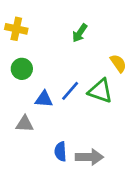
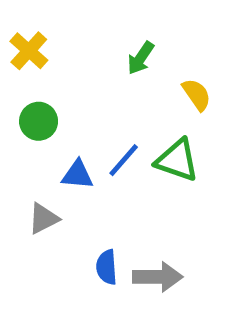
yellow cross: (16, 29) -> (29, 51), turned 30
yellow semicircle: (118, 63) -> (197, 95), moved
gray triangle: (25, 124) -> (43, 219), turned -30

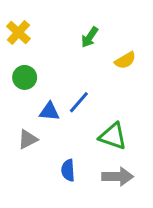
yellow semicircle: (197, 95) -> (125, 60), turned 95
green triangle: (177, 160) -> (113, 136), moved
gray arrow: (158, 277) -> (118, 177), moved

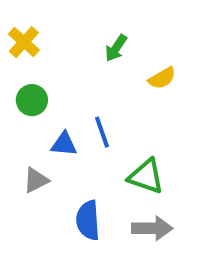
blue line: (79, 102) -> (102, 132), turned -60
blue semicircle: (68, 170) -> (88, 220), size x1.4

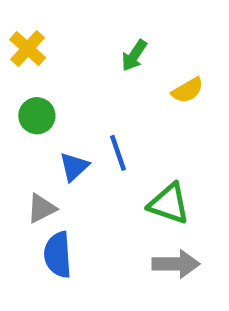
blue triangle: (64, 144) -> (74, 167), turned -48
blue semicircle: (88, 220) -> (58, 255), moved

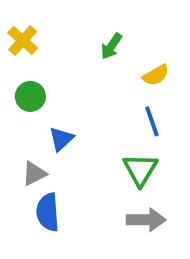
blue line: (118, 153) -> (152, 121), moved
green triangle: (169, 204) -> (140, 170), turned 42

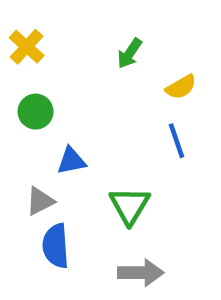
blue triangle: (61, 139) -> (71, 161), turned 32
green triangle: (140, 170) -> (130, 206), moved
gray arrow: (146, 220) -> (141, 273), moved

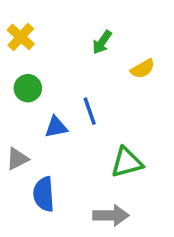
blue line: (177, 141) -> (90, 111), moved
gray triangle: (40, 201) -> (17, 159), moved
green triangle: (130, 206) -> (127, 162), moved, turned 44

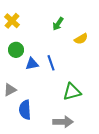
blue triangle: (56, 127) -> (32, 64), moved

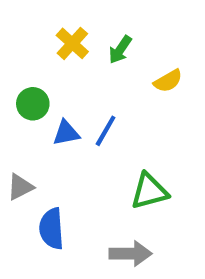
yellow cross: (12, 21) -> (72, 43), moved
blue line: (51, 63) -> (106, 131), turned 49

